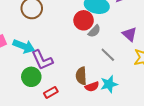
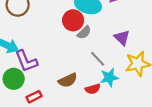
brown semicircle: (81, 76) -> (68, 80), turned -114
cyan star: (109, 84) -> (109, 77), moved
red semicircle: (92, 87) -> (93, 89), moved

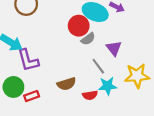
purple triangle: (122, 38) -> (114, 48), moved
green circle: (14, 79) -> (13, 87), moved

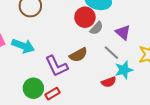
purple L-shape: (28, 60) -> (57, 66), moved
brown semicircle: (67, 84) -> (78, 55), moved

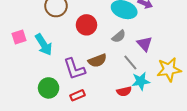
red circle: (85, 17) -> (86, 25), moved
cyan arrow: (23, 46) -> (44, 45), turned 30
red rectangle: (53, 94) -> (78, 95), moved

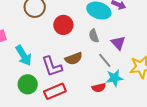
gray semicircle: (119, 36) -> (94, 36), turned 112
cyan arrow: (44, 45) -> (24, 55), moved
red rectangle: (78, 95) -> (55, 91), size x1.5

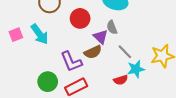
purple triangle: (118, 43) -> (101, 37), moved
cyan arrow: (24, 55) -> (40, 34), moved

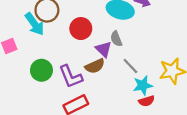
cyan arrow: (40, 34) -> (35, 24), moved
red semicircle: (121, 80) -> (147, 101), moved
green circle: (48, 82) -> (41, 70), moved

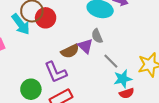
red circle: (81, 29) -> (46, 18), moved
brown semicircle: (95, 66) -> (70, 51), moved
green circle: (41, 70) -> (31, 89), moved

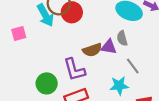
purple triangle: (85, 46) -> (109, 47), turned -42
cyan star: (123, 79) -> (119, 86), moved

